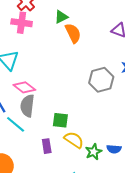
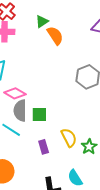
green square: (60, 120) -> (39, 115), moved
yellow semicircle: (74, 140) -> (69, 138), turned 36

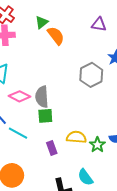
gray semicircle: (20, 111) -> (42, 97), moved
yellow semicircle: (69, 138) -> (76, 137), turned -54

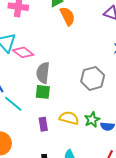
gray hexagon: (91, 75) -> (93, 78), moved
pink diamond: (19, 96) -> (23, 52), moved
green star: (97, 145) -> (92, 120), moved

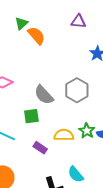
gray semicircle: (43, 73) -> (44, 95), moved, turned -35
purple rectangle: (43, 124) -> (40, 148), turned -32

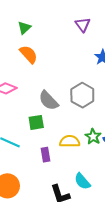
purple triangle: (78, 21) -> (83, 25), turned 49
orange semicircle: (36, 36) -> (29, 54), moved
purple rectangle: (40, 148) -> (46, 155), turned 48

